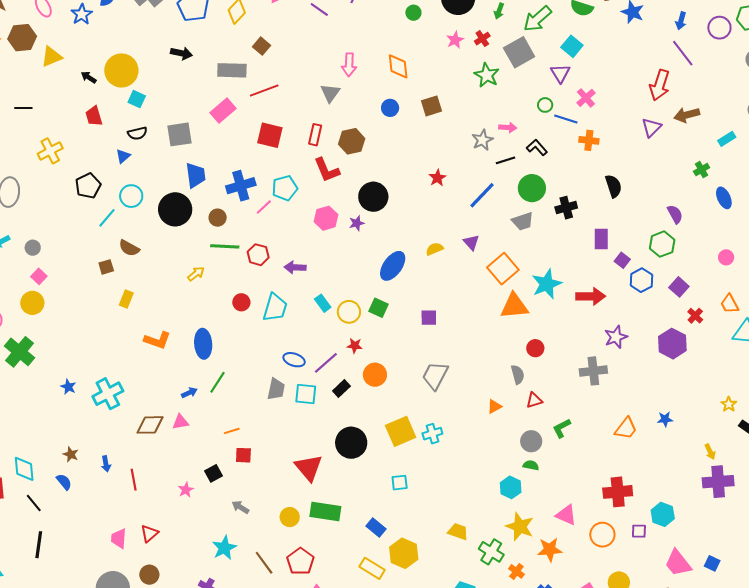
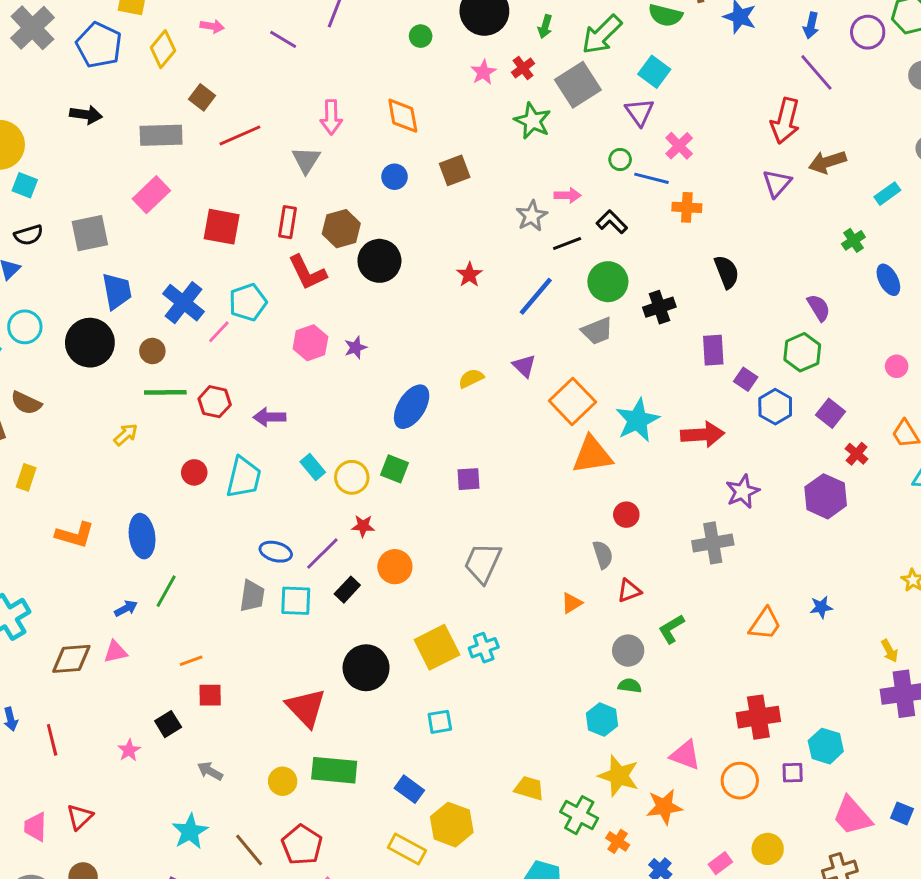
red line: (264, 91) -> (240, 135), moved
blue cross: (241, 186) -> (184, 303), turned -32
black circle: (373, 197) -> (379, 261), moved

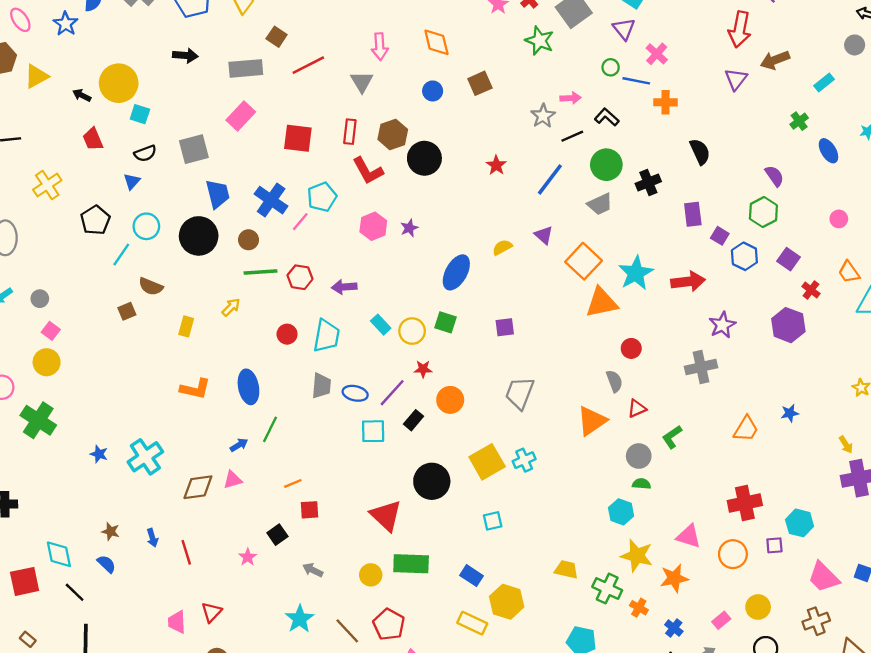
yellow rectangle: (26, 477) -> (186, 326), moved
gray trapezoid: (252, 596) -> (321, 386), moved
orange triangle: (572, 603) -> (592, 421), size x1.8

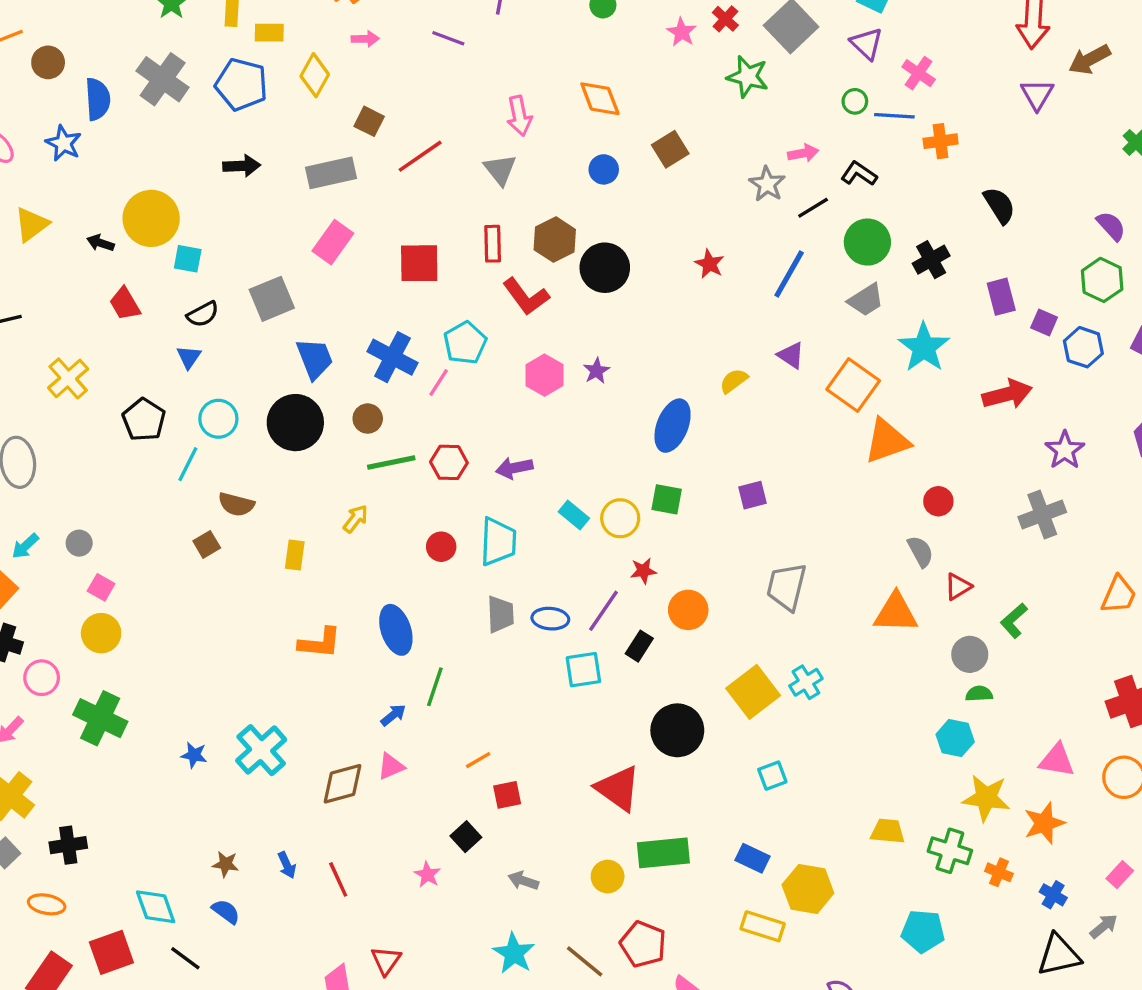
cyan star: (636, 273) -> (924, 347), moved
orange triangle: (592, 421) -> (896, 613), turned 44

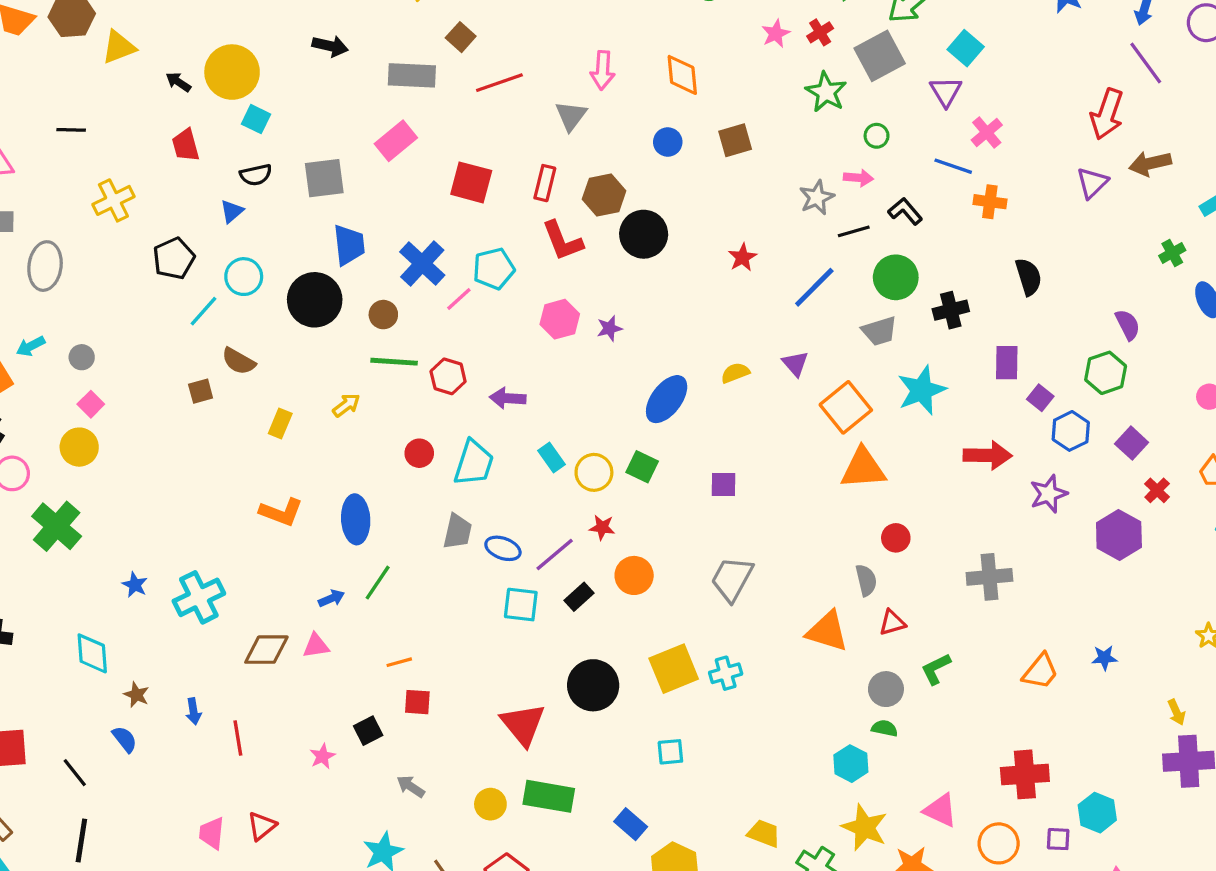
green circle: (855, 101) -> (877, 136), moved
purple star: (1065, 450) -> (1049, 494), moved
cyan diamond: (156, 907) -> (92, 653), moved

